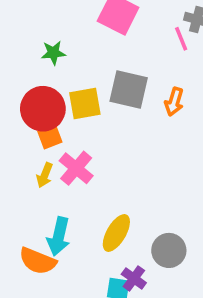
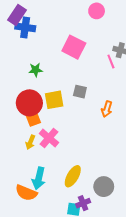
gray square: (129, 89) -> (80, 92), size x0.6
orange arrow: (174, 102) -> (107, 109), moved
purple cross: (134, 278) -> (83, 203), turned 32

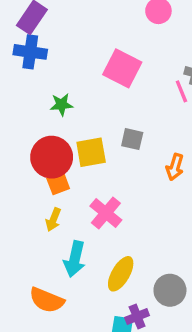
blue cross: (25, 27) -> (30, 52), moved
pink cross: (49, 138) -> (106, 213), moved
cyan arrow: (39, 178) -> (75, 259), moved

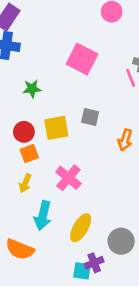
red circle: (52, 157) -> (24, 132), size x0.6

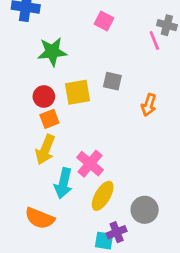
pink square: (82, 59) -> (104, 21), size x0.6
green star: (32, 89) -> (52, 52), size x1.5
pink cross: (68, 178) -> (90, 164), moved
yellow arrow: (25, 183) -> (45, 150), size x1.5

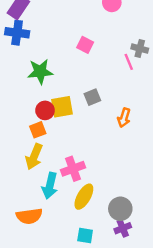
gray square: (112, 81) -> (92, 97), turned -35
red circle: (44, 96) -> (45, 110), moved
pink cross: (90, 164) -> (73, 169), turned 30
orange semicircle: (40, 218) -> (29, 216), turned -30
purple cross: (117, 232) -> (123, 228), moved

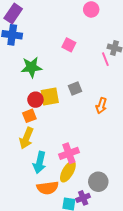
pink cross: (73, 169) -> (69, 153), moved
orange semicircle: (29, 216) -> (48, 188), moved
purple cross: (123, 228) -> (83, 198), moved

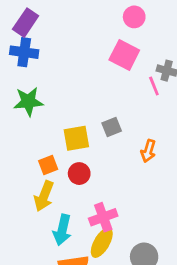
pink square: (69, 45) -> (124, 55), moved, size x1.5
green star: (31, 67) -> (28, 102), moved
red circle: (35, 100) -> (79, 174), moved

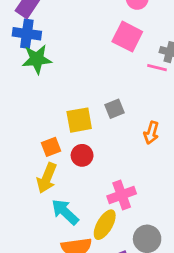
pink line: (154, 86) -> (157, 68), turned -54
green star: (28, 102) -> (37, 59), moved
pink cross: (103, 217) -> (122, 195), moved
cyan arrow: (62, 230) -> (65, 212), turned 120

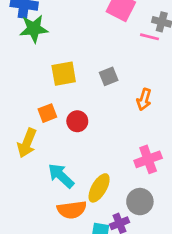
yellow square: (79, 120) -> (64, 74), moved
yellow arrow: (47, 178) -> (27, 143), moved
pink cross: (122, 195) -> (148, 159), moved

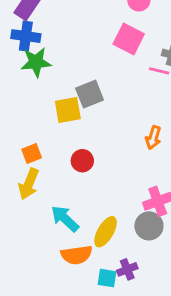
gray square: (109, 76) -> (90, 94), moved, size x1.4
orange square: (47, 113) -> (32, 153), moved
gray circle: (140, 202) -> (149, 226), moved

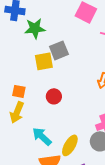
green star: (36, 62) -> (35, 28), moved
orange square: (32, 153) -> (19, 91), turned 32

